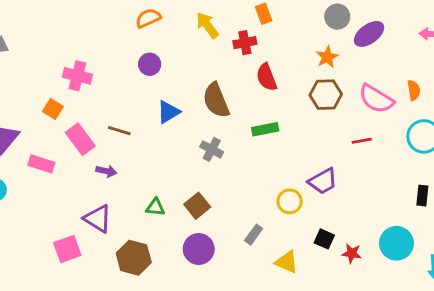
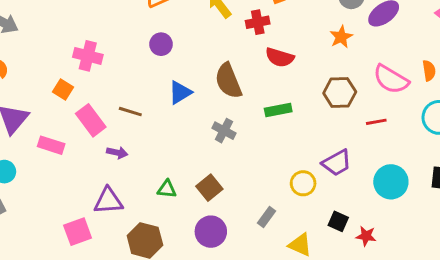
red semicircle: (267, 77) -> (280, 57), turned -52
brown hexagon: (326, 95) -> (340, 92), moved
purple triangle: (98, 219) -> (108, 201), turned -36
cyan circle: (396, 243) -> (391, 182), moved

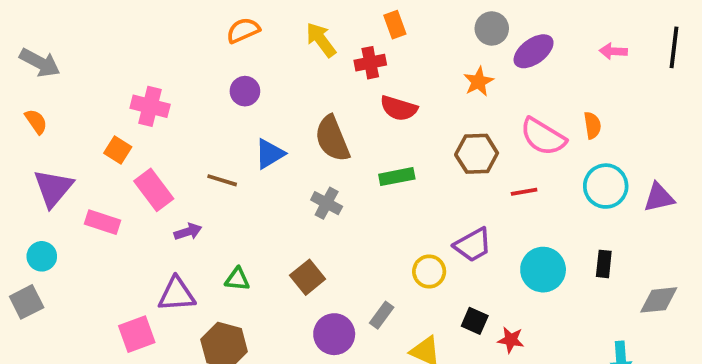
brown line: (130, 112) -> (222, 180), moved
purple arrow: (117, 153) -> (188, 232), turned -30
green triangle: (167, 189) -> (237, 279), moved
purple circle: (211, 232) -> (334, 334), moved

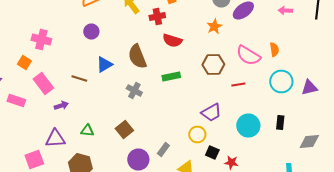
yellow circle: (429, 272) -> (197, 134), moved

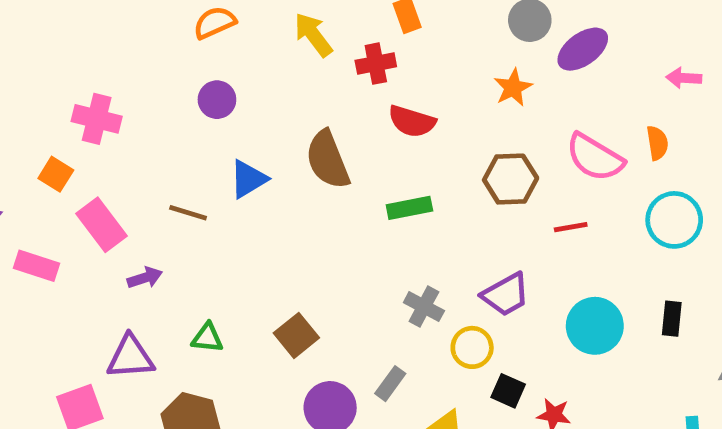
pink arrow: (285, 10) -> (684, 78), moved
gray cross: (134, 90) -> (424, 307), moved

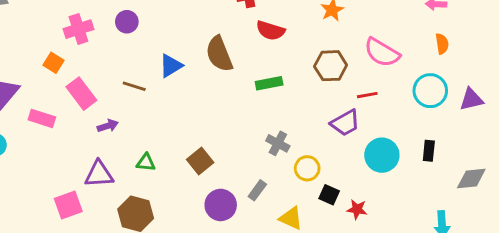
purple circle: (217, 100) -> (127, 22), moved
pink cross: (97, 119) -> (78, 29), turned -32
orange semicircle: (657, 143) -> (442, 44), moved
purple trapezoid: (506, 295) -> (345, 123), moved

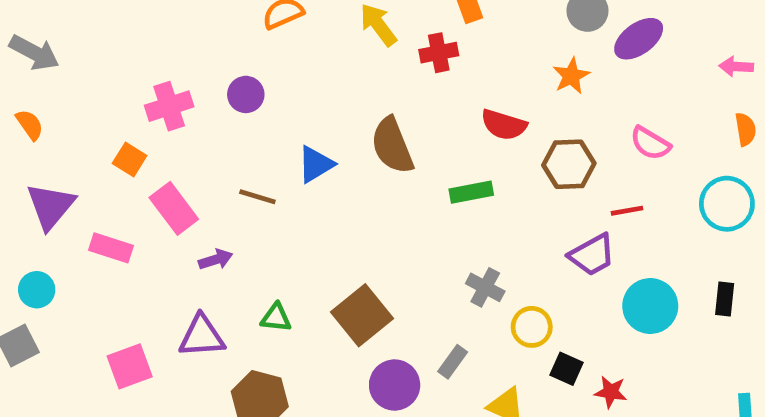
red semicircle: (270, 31) -> (504, 125), moved
pink semicircle: (382, 53) -> (650, 143), size x0.7
brown square: (200, 161) -> (362, 315), size x1.4
pink square: (68, 205) -> (130, 366), moved

